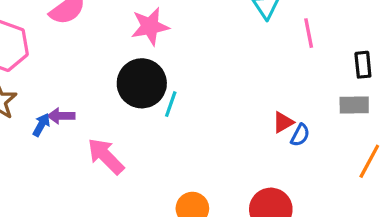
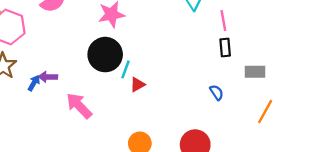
black rectangle: (363, 65) -> (225, 48), moved
red triangle: (283, 122) -> (138, 85), moved
blue semicircle: (300, 135) -> (217, 92), turned -63

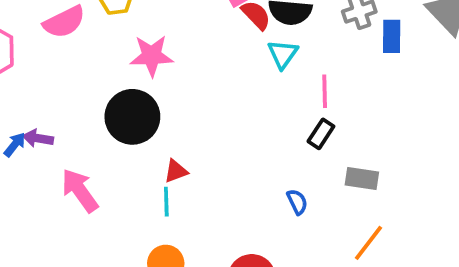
black rectangle: (225, 48) -> (321, 134), turned 30
cyan line: (125, 69) -> (166, 202), moved, turned -30

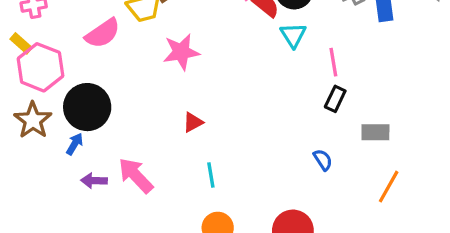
black circle: (132, 117) -> (87, 107), moved
purple arrow: (38, 138) -> (94, 181), moved
red triangle: (176, 171) -> (193, 122), moved

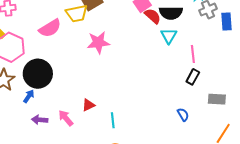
red triangle: (193, 122) -> (88, 105), moved
pink arrow: (136, 176) -> (66, 118), size x0.7

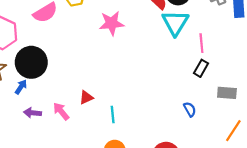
cyan triangle: (169, 36) -> (175, 23), size x1.5
pink star: (98, 42) -> (112, 23), moved

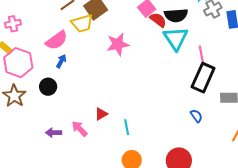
black circle: (31, 62) -> (48, 87), size x0.6
black rectangle: (201, 68) -> (203, 78), size x1.8
blue arrow: (21, 87) -> (61, 61), moved

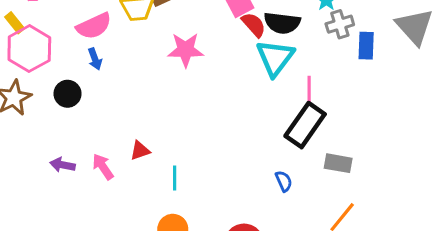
blue arrow: (61, 61) -> (95, 59), turned 120

